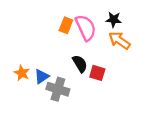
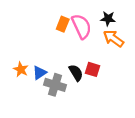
black semicircle: (80, 64) -> (76, 73), moved

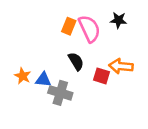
orange arrow: (113, 39) -> (121, 66), moved, turned -30
blue triangle: (40, 73) -> (43, 80), turned 40
black semicircle: (76, 73) -> (76, 61), moved

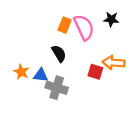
black semicircle: (76, 61) -> (59, 54), moved

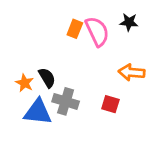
black semicircle: (59, 54) -> (47, 78), moved
red square: (95, 72) -> (110, 104), moved
blue triangle: (41, 75) -> (38, 112), moved, size x1.6

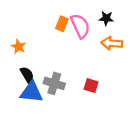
orange arrow: (132, 72) -> (112, 43), moved
black semicircle: (47, 78) -> (27, 75), moved
orange star: (25, 83) -> (18, 47), moved

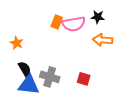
pink semicircle: (80, 26) -> (74, 24), turned 105

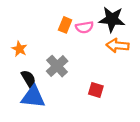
black star: (98, 17) -> (112, 19), size x1.6
pink semicircle: (74, 24) -> (84, 27), size x0.7
gray cross: (50, 77) -> (57, 66), moved, turned 30

